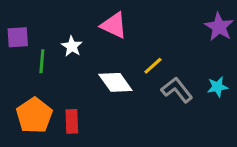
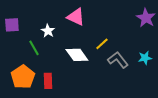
green line: (42, 61) -> (34, 48), moved, turned -35

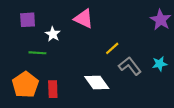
purple square: (12, 25) -> (28, 20), moved
green line: (34, 48) -> (37, 53), turned -56
white diamond: (77, 55) -> (97, 82), moved

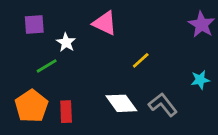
green line: (37, 53) -> (47, 66), turned -35
gray L-shape: (130, 66) -> (163, 105), moved

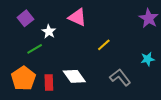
purple square: (34, 24) -> (25, 18), turned -35
white diamond: (121, 103) -> (74, 76), moved

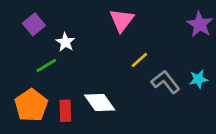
pink triangle: (77, 17) -> (122, 20), moved, turned 42
gray L-shape: (120, 77) -> (165, 82), moved

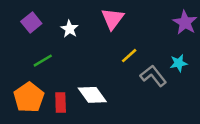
white star: (65, 42) -> (69, 29), moved
cyan star: (198, 79) -> (179, 63), moved

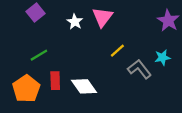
purple square: (31, 22) -> (36, 13), moved
white star: (69, 29) -> (75, 22), moved
red rectangle: (61, 102) -> (55, 81), moved

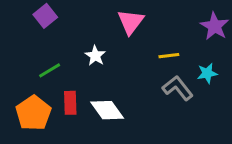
white star: (75, 22) -> (95, 56), moved
yellow line: (117, 51) -> (169, 56), moved, turned 35

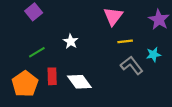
pink triangle: (131, 22) -> (113, 16), moved

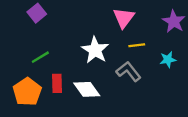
white star: (71, 41) -> (95, 50), moved, size x1.6
gray L-shape: (132, 65) -> (128, 71), moved

